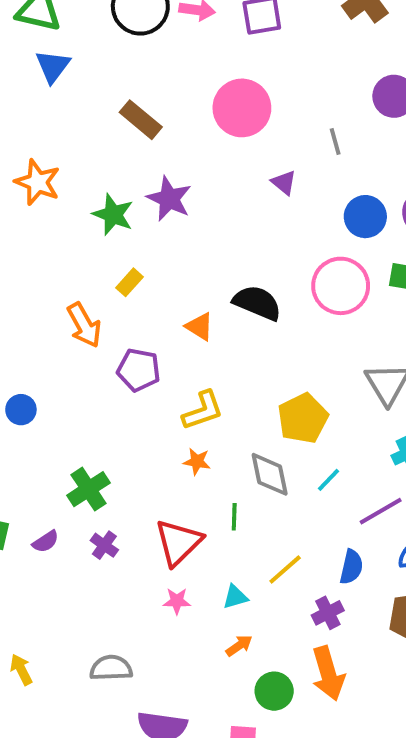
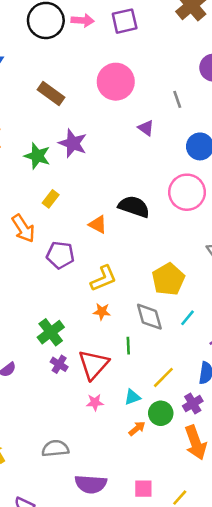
green cross: (88, 489) -> (51, 332), moved
purple cross: (104, 545) -> (59, 364), moved
green circle: (274, 691) -> (161, 413), moved

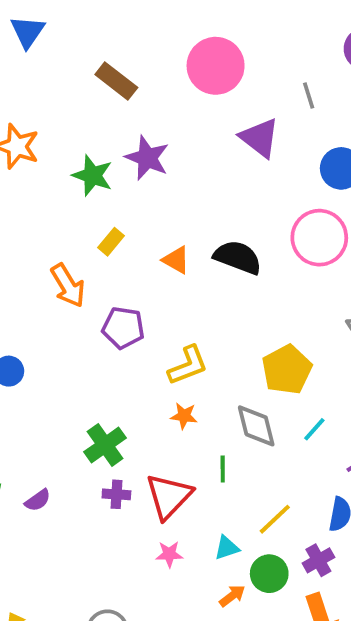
purple triangle: (146, 128) -> (260, 138), size x1.6
orange triangle: (98, 224) -> (176, 260), moved
purple cross: (59, 364) -> (116, 494), turned -30

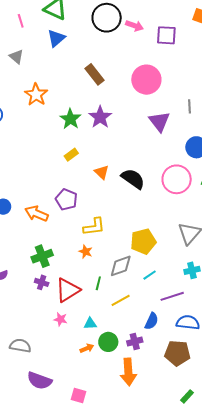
orange arrow: (68, 286) -> (36, 214), moved, turned 130
gray diamond: (256, 426) -> (121, 266), turned 70
yellow line: (275, 519) -> (121, 300), moved

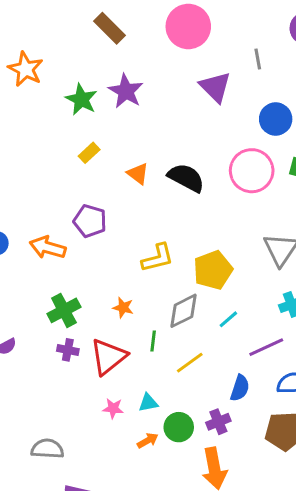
yellow L-shape: (94, 227) -> (158, 258), moved
orange star: (86, 252) -> (123, 308), moved
pink star: (60, 319) -> (113, 408), moved

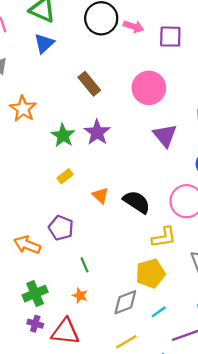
yellow L-shape: (158, 258) -> (164, 237), moved
green line: (153, 341) -> (84, 265), moved, turned -35
red triangle: (108, 357) -> (65, 332), turned 40

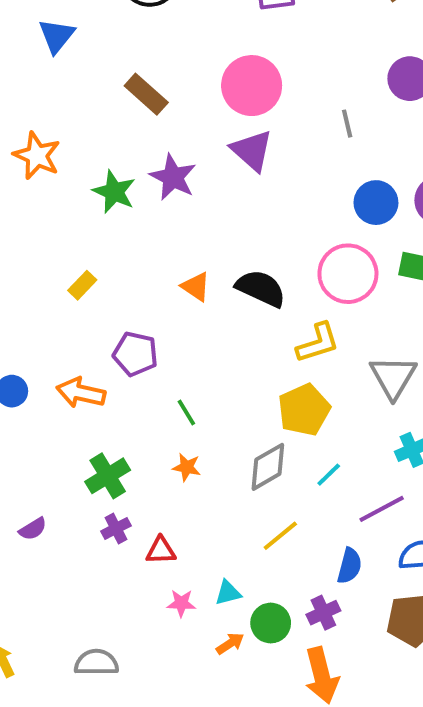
purple triangle: (165, 135) -> (252, 150), moved
yellow rectangle: (65, 176) -> (82, 285), moved
purple cross: (35, 324) -> (116, 528), turned -35
red triangle: (65, 332) -> (161, 551), moved, size x0.6

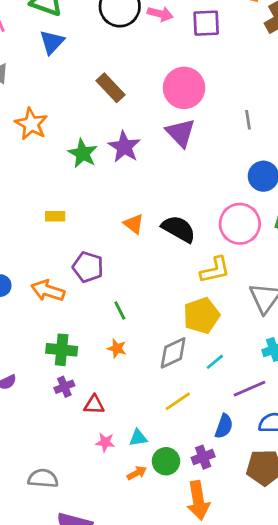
yellow rectangle: (82, 285) -> (55, 216), turned 42
green cross: (108, 476) -> (62, 350), turned 32

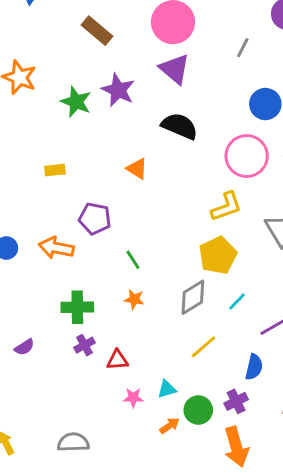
gray line: (248, 120) -> (243, 48), turned 42
black semicircle: (179, 229) -> (180, 126), moved

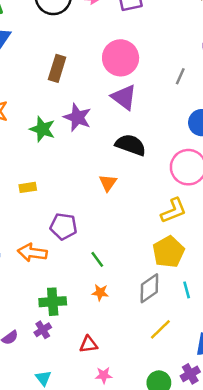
brown rectangle: (97, 31) -> (57, 68), turned 70
orange triangle: (137, 169) -> (108, 183), moved, turned 36
cyan line: (237, 302) -> (187, 290), turned -56
purple cross: (85, 345) -> (43, 330), moved
cyan triangle: (167, 389) -> (43, 378), moved, turned -49

